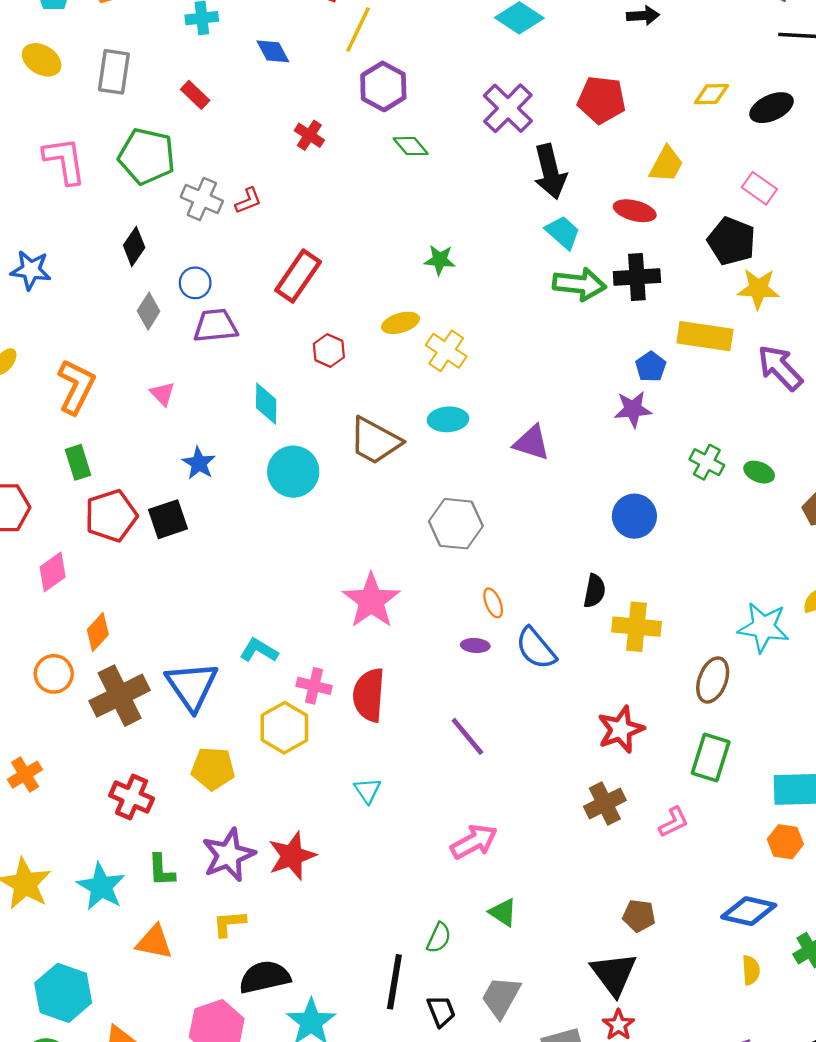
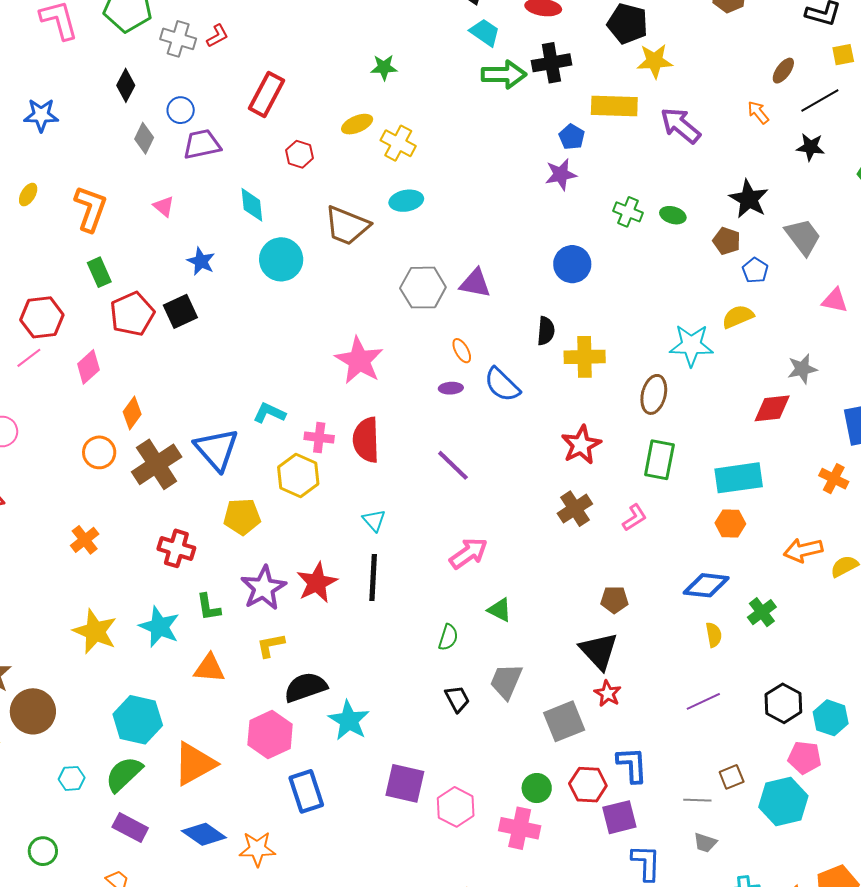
purple triangle: (532, 443) -> (475, 283), moved
black line: (394, 982) -> (373, 577), moved

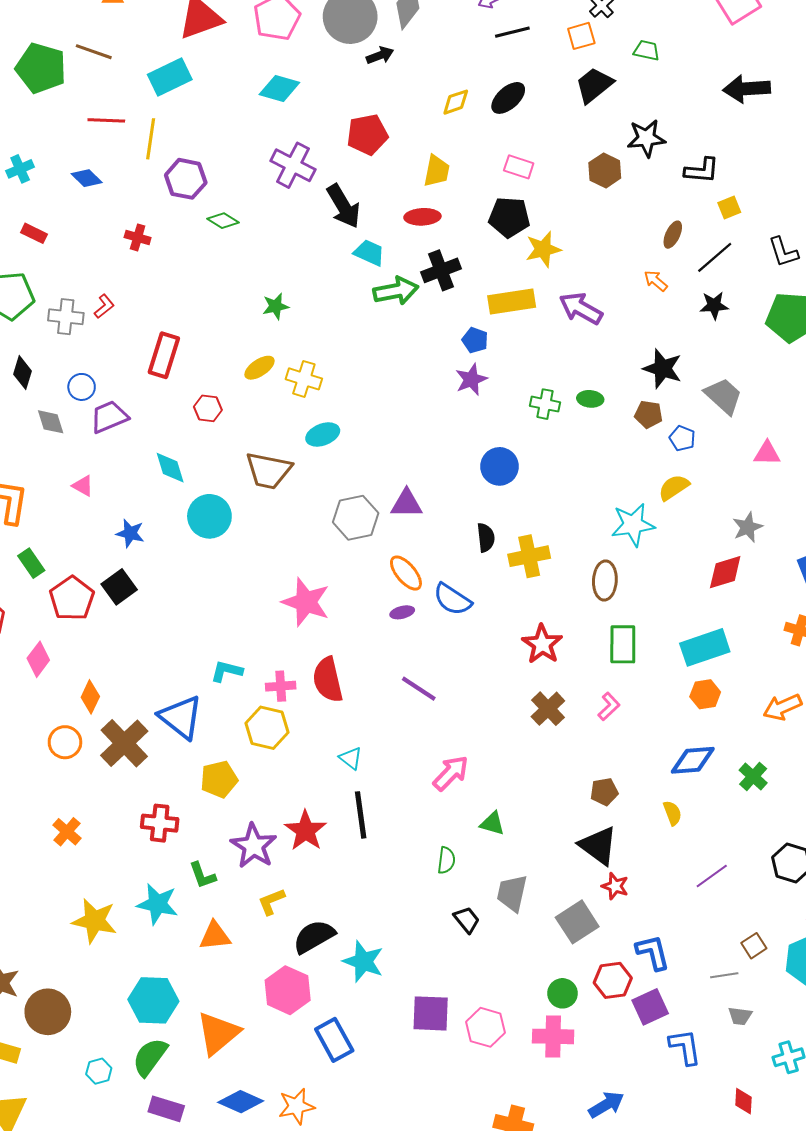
gray diamond: (144, 138) -> (51, 422), turned -32
orange ellipse: (462, 351) -> (406, 573), size x1.5
yellow semicircle: (714, 635) -> (672, 813), moved

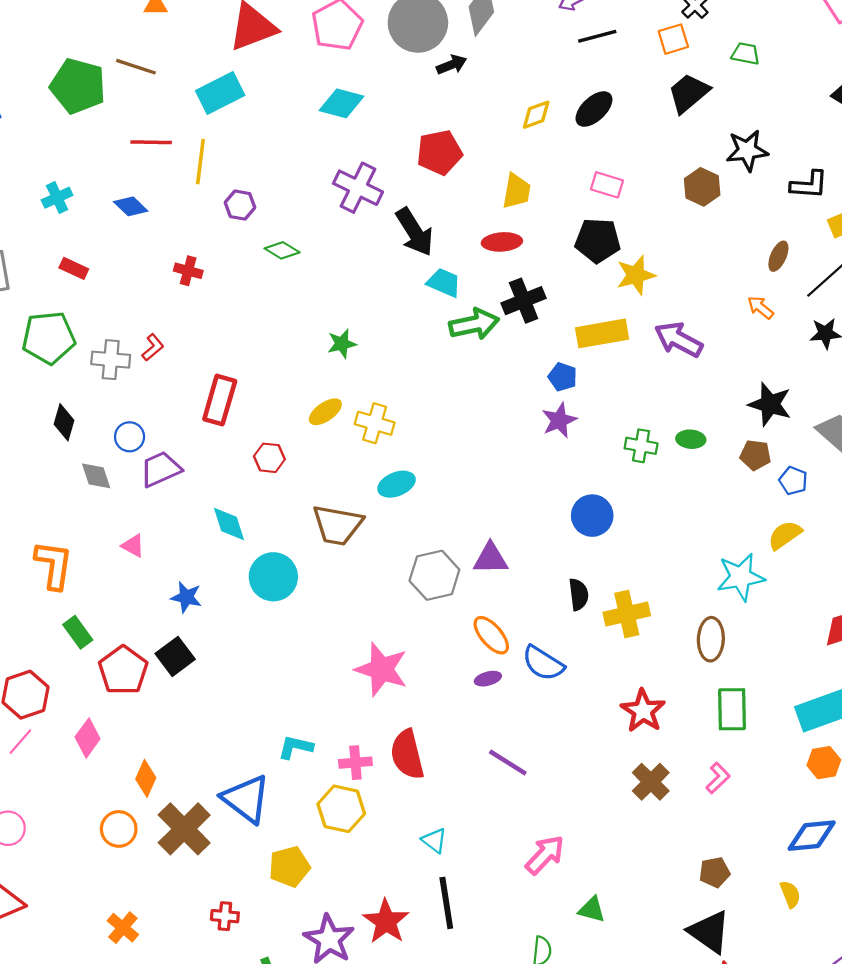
purple hexagon: (186, 179) -> (240, 205), size x0.7
red cross: (160, 823) -> (225, 916), size x0.7

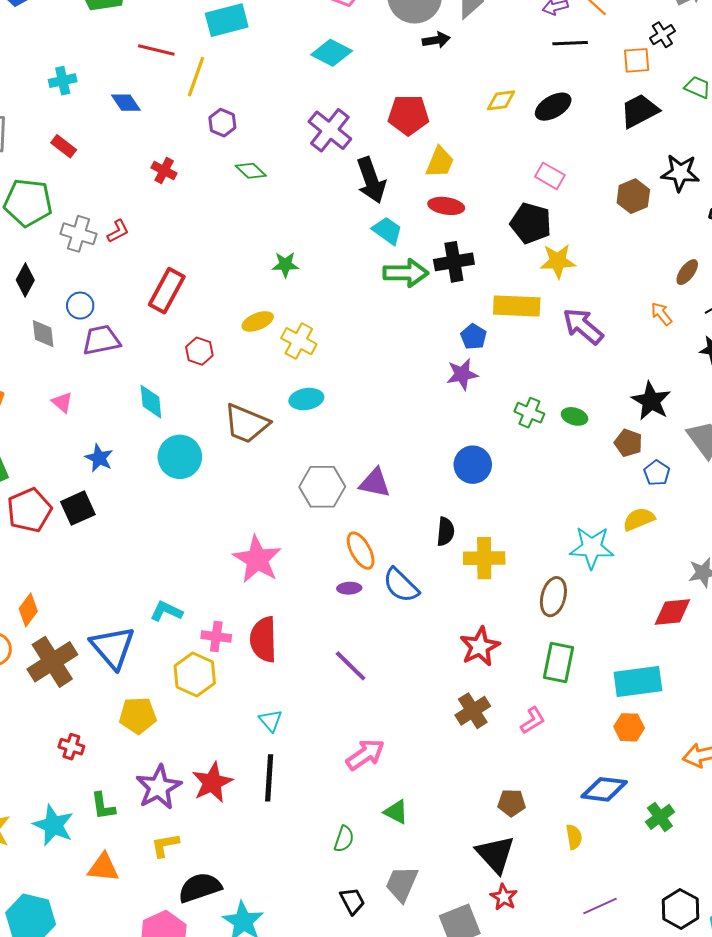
yellow trapezoid: (517, 191) -> (440, 162), moved

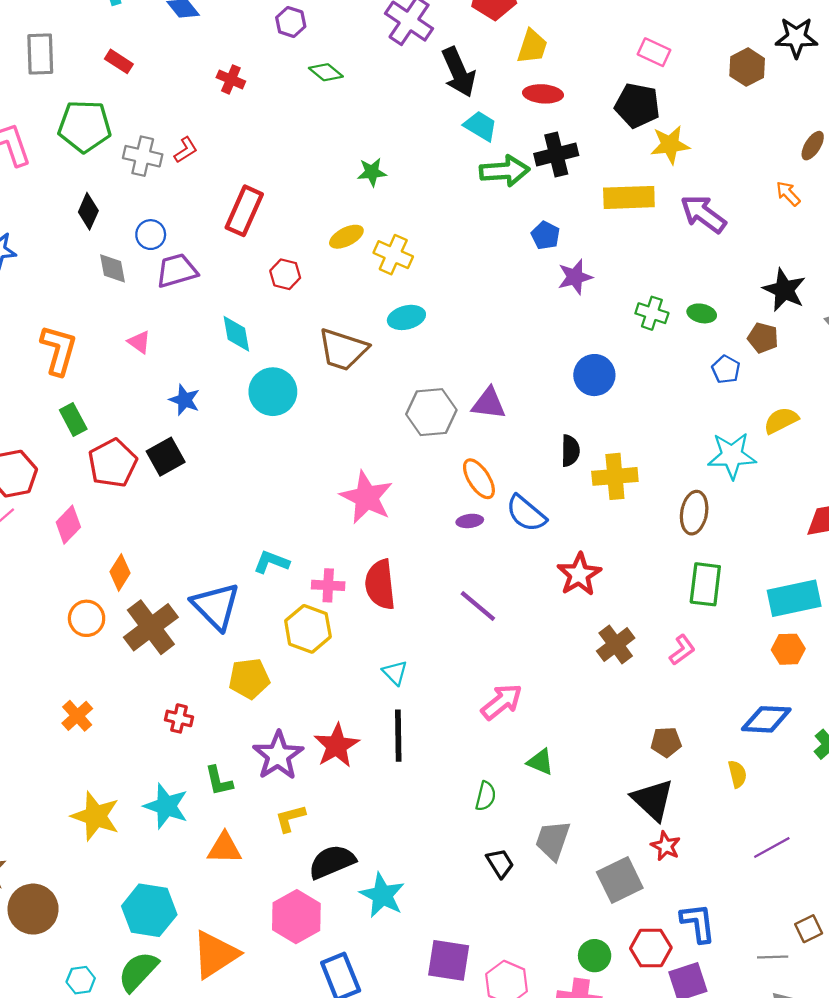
blue pentagon: (474, 337) -> (545, 235), moved
blue pentagon: (657, 473) -> (726, 369), moved
red star: (480, 647) -> (579, 574), moved

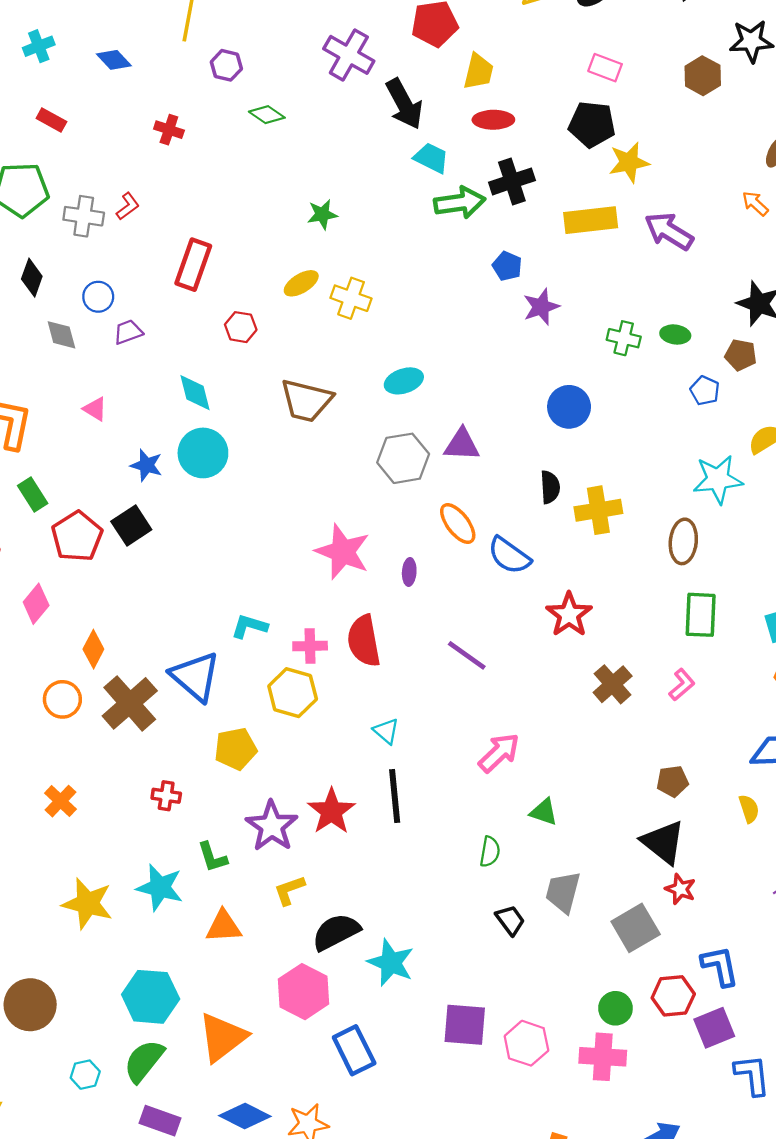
purple trapezoid: (177, 271) -> (128, 332), size x0.7
cyan ellipse: (406, 317) -> (404, 381), moved
cyan circle: (273, 392) -> (203, 453), moved
purple ellipse: (470, 521) -> (409, 572), moved, turned -75

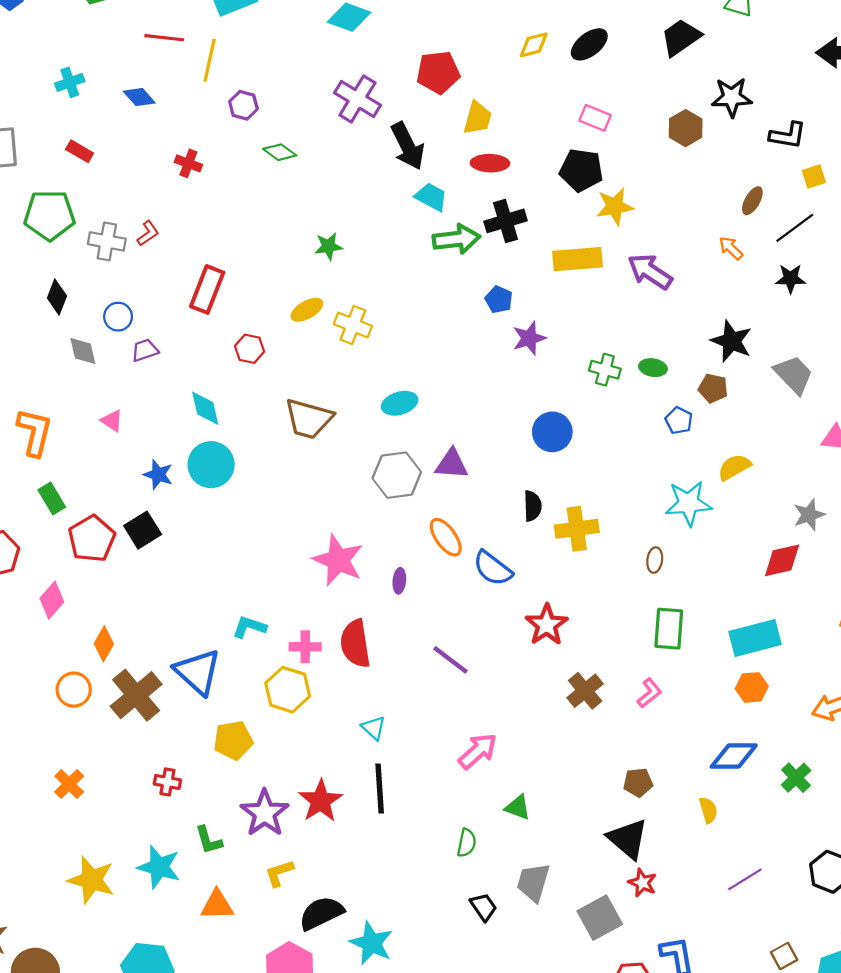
brown ellipse: (683, 541) -> (655, 560), size x0.6

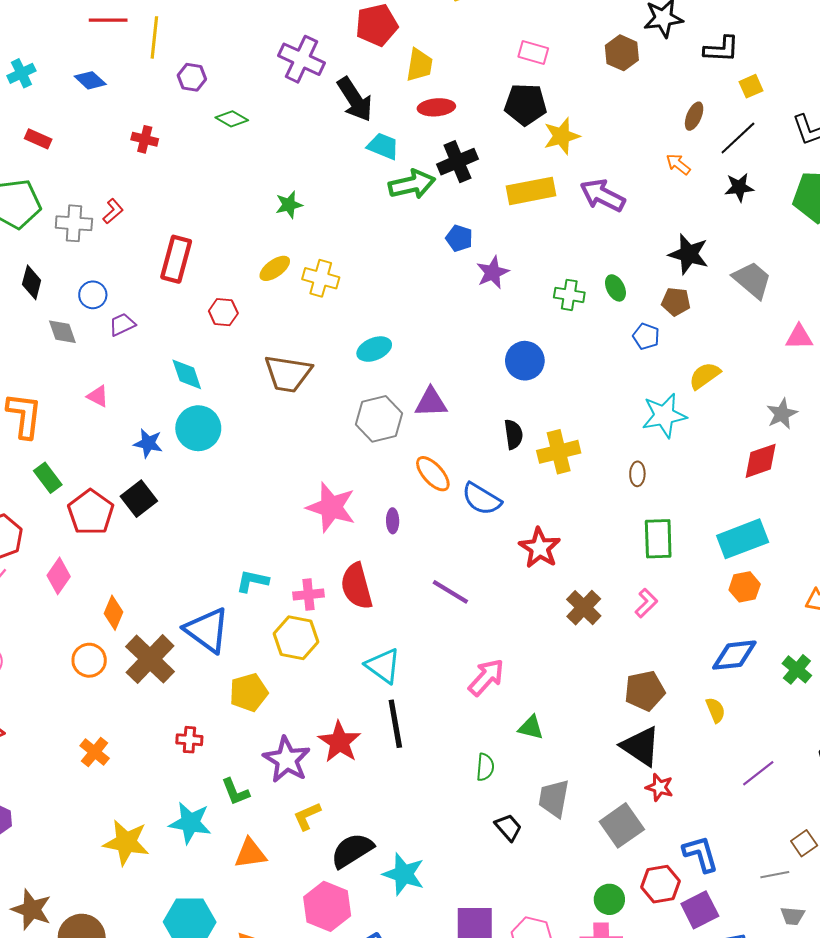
green ellipse: (653, 368) -> (615, 288), turned 60
cyan triangle: (374, 728) -> (383, 666), size x1.5
brown pentagon: (638, 783) -> (645, 691), size x1.4

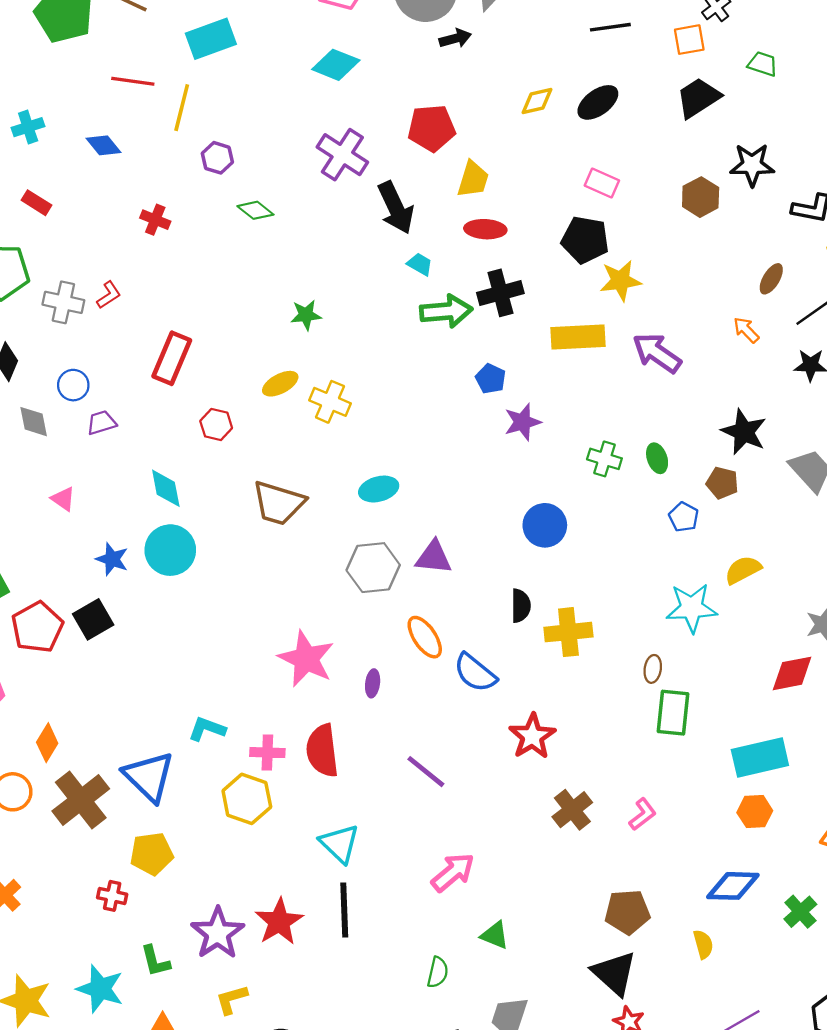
cyan trapezoid: (383, 146) -> (420, 264), size x0.7
green rectangle: (658, 539) -> (673, 713), moved
yellow pentagon: (249, 692) -> (152, 854), moved

